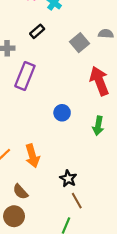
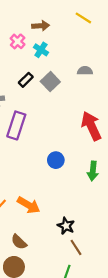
gray semicircle: (106, 34) -> (85, 71), moved
gray square: (80, 43) -> (50, 82), moved
orange arrow: (32, 156) -> (29, 205), turned -40

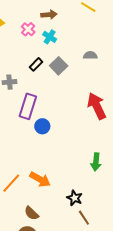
blue circle: (56, 160) -> (42, 126), moved
green arrow: (93, 171) -> (96, 162), moved

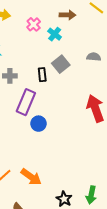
brown arrow: (49, 15) -> (67, 15), moved
black rectangle: (36, 64) -> (42, 75), moved, turned -56
green arrow: (96, 162) -> (91, 195), moved

